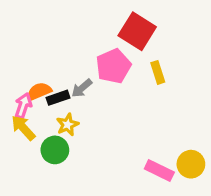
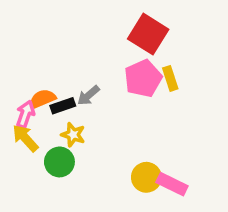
pink pentagon: (113, 66) -> (143, 78), moved
yellow star: (68, 125) -> (73, 135), turned -30
yellow circle: (191, 164) -> (146, 177), moved

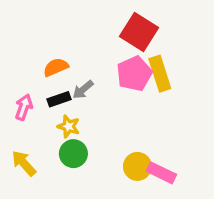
yellow rectangle: (170, 78) -> (160, 74), size x1.5
orange semicircle: (42, 99) -> (56, 67), moved
yellow arrow: (25, 138) -> (24, 163), moved
green circle: (59, 162) -> (73, 154), moved

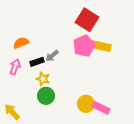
orange semicircle: (56, 67) -> (21, 43), moved
yellow rectangle: (160, 74) -> (100, 46), turned -60
yellow arrow: (24, 163) -> (12, 112), moved

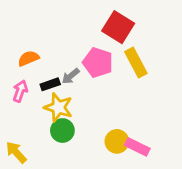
pink pentagon: (84, 46) -> (98, 62), moved, turned -30
yellow rectangle: (100, 46) -> (136, 62), turned 50
yellow star: (43, 79) -> (58, 107), size x1.5

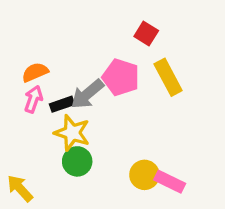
red square: (118, 27) -> (146, 34), size x0.6
gray arrow: (71, 76) -> (87, 94), size x1.5
pink arrow: (20, 91) -> (33, 99), moved

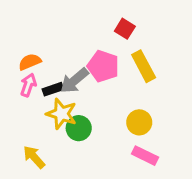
green circle: (77, 161) -> (79, 128), moved
yellow circle: (144, 175) -> (139, 122), moved
yellow arrow: (20, 188) -> (34, 157), moved

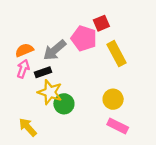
red square: (125, 29) -> (101, 23), turned 35
pink pentagon: (103, 66) -> (84, 38), moved
gray arrow: (74, 81) -> (55, 50), moved

